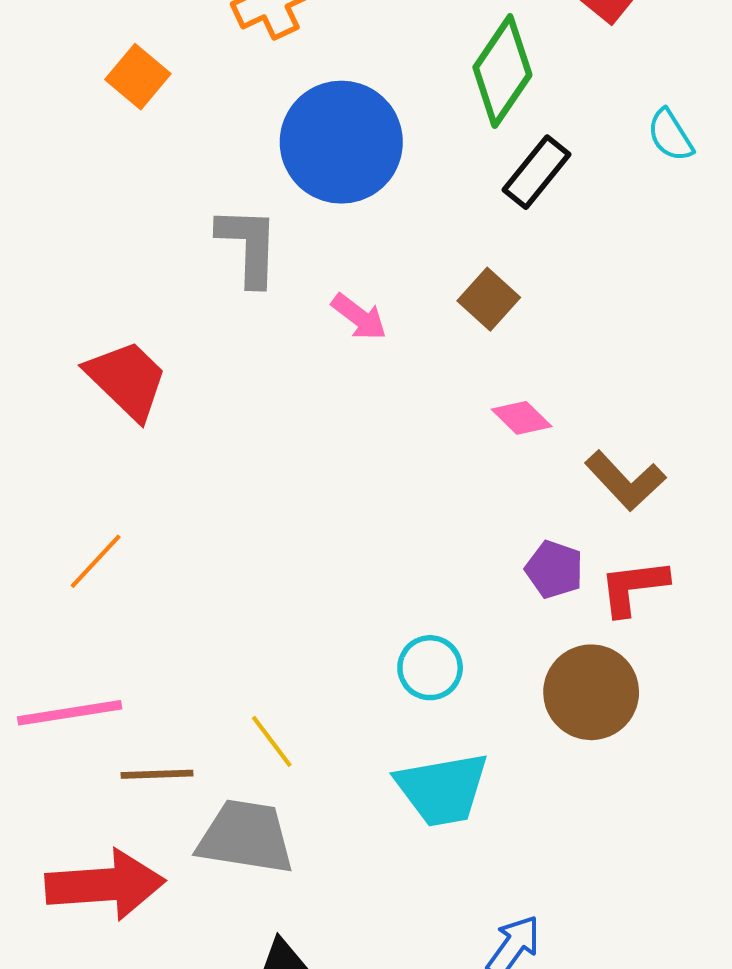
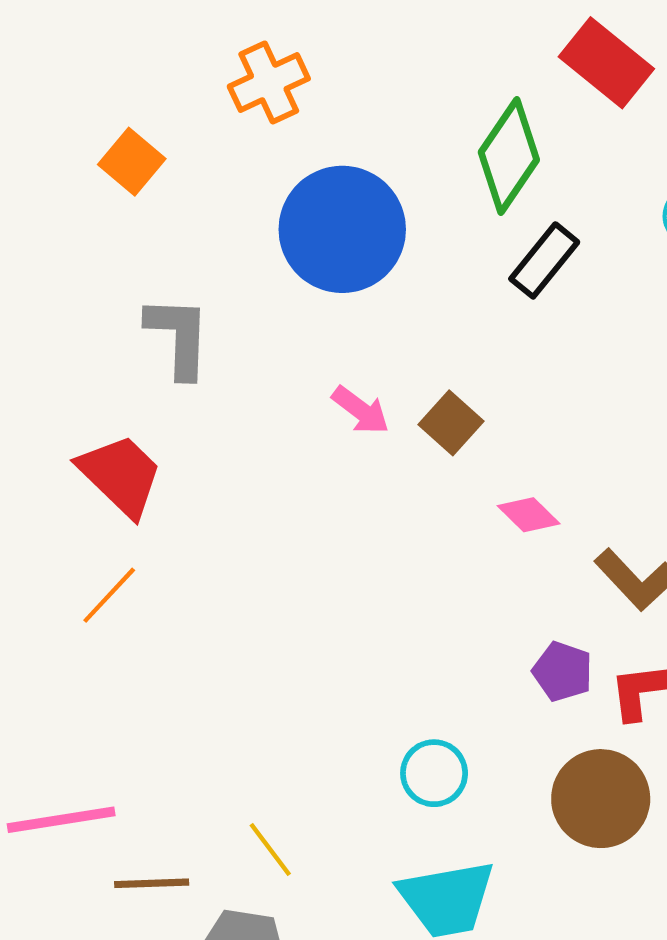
gray L-shape: (248, 246) -> (178, 337), moved
brown square: (489, 299) -> (451, 423), moved
orange line: (96, 561) -> (109, 595), moved

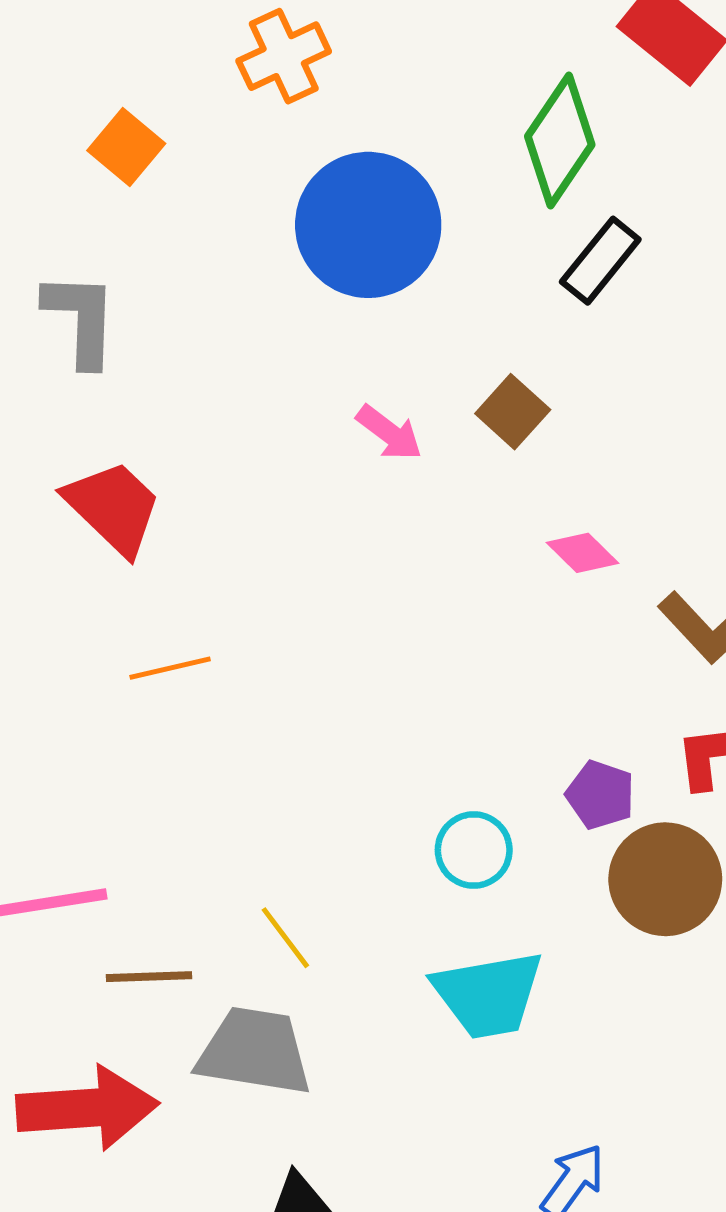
gray L-shape: (178, 337) -> (81, 319), moved
brown square: (451, 423) -> (513, 412), moved
orange line: (109, 595) -> (170, 668), moved, turned 34
purple pentagon: (563, 671) -> (600, 795), moved

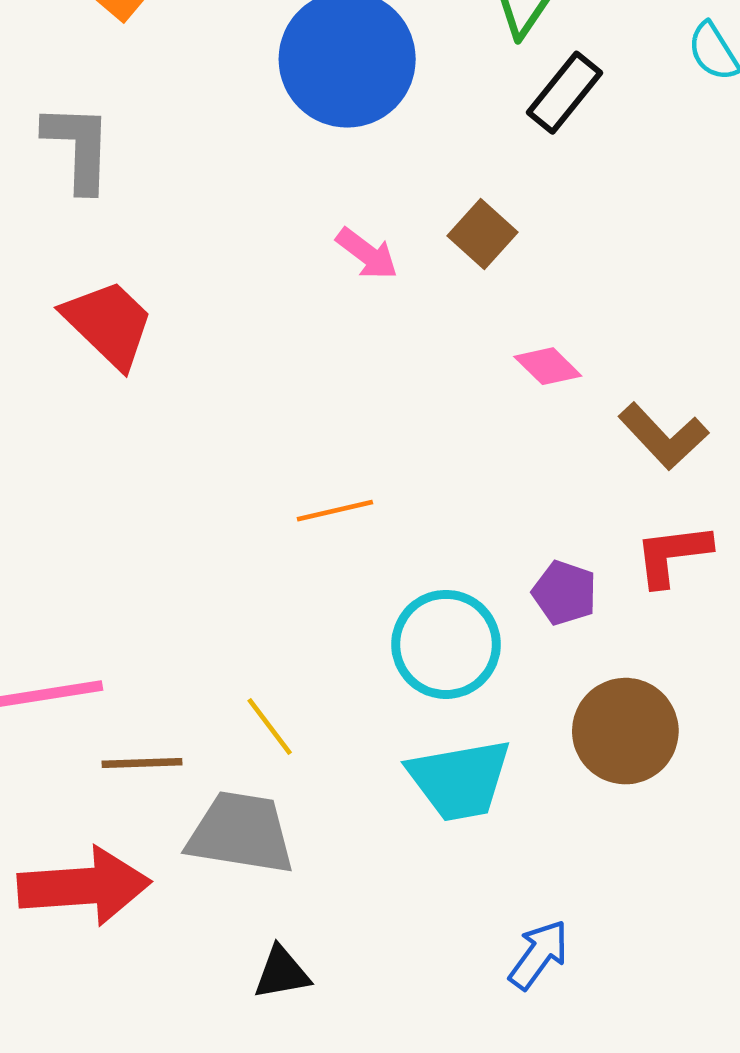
orange line: (170, 668) -> (335, 511), moved
cyan circle: (474, 850) -> (446, 644), size x1.5
brown circle: (665, 879) -> (625, 731), moved

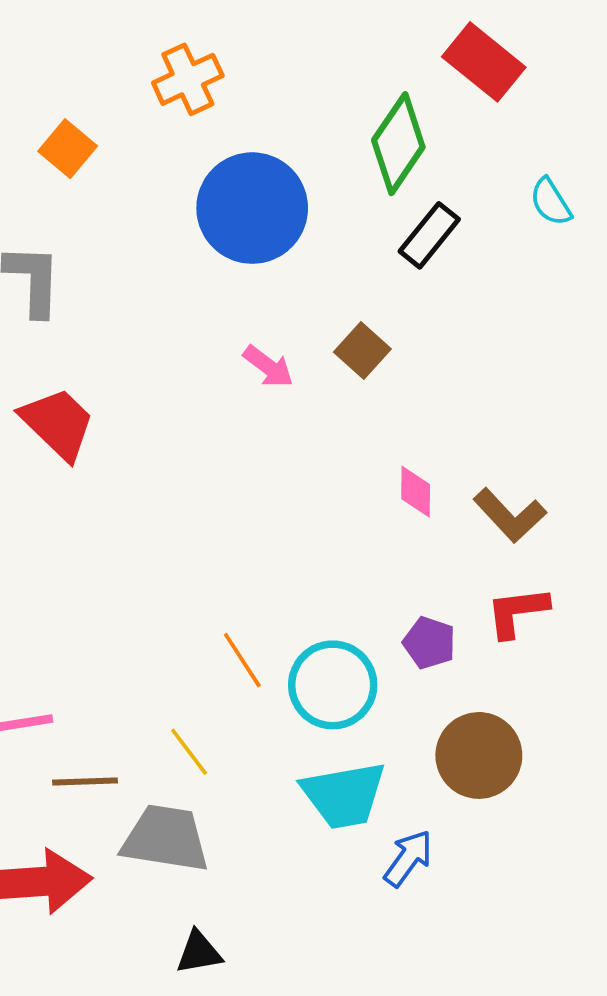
pink diamond: (548, 366) -> (416, 492), moved, turned 46
orange line: (335, 511) -> (242, 660), moved, turned 70
blue arrow: (539, 955) -> (408, 858), moved

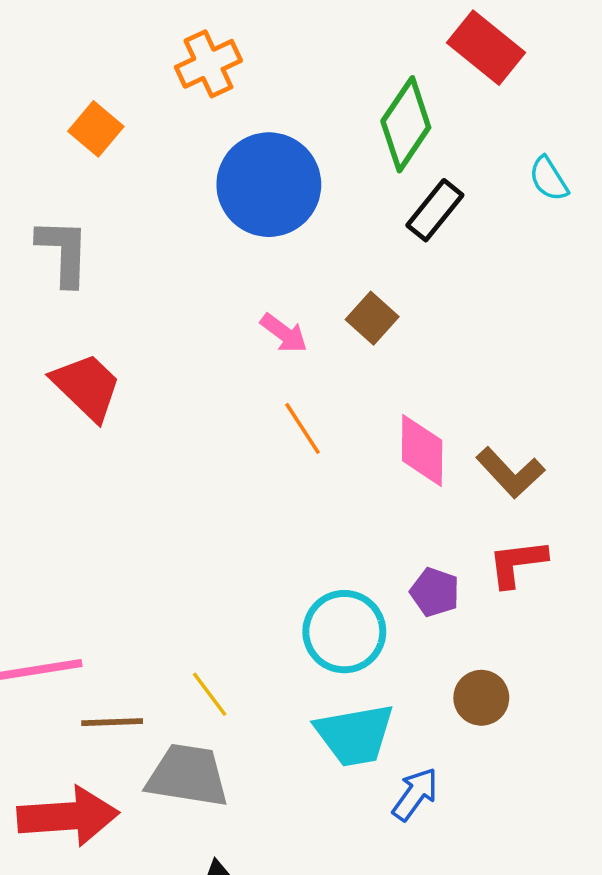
pink diamond: (416, 492) -> (422, 450), size x1.5
orange line: (242, 660) -> (303, 428), moved
brown circle: (479, 755) -> (481, 698), size x0.7

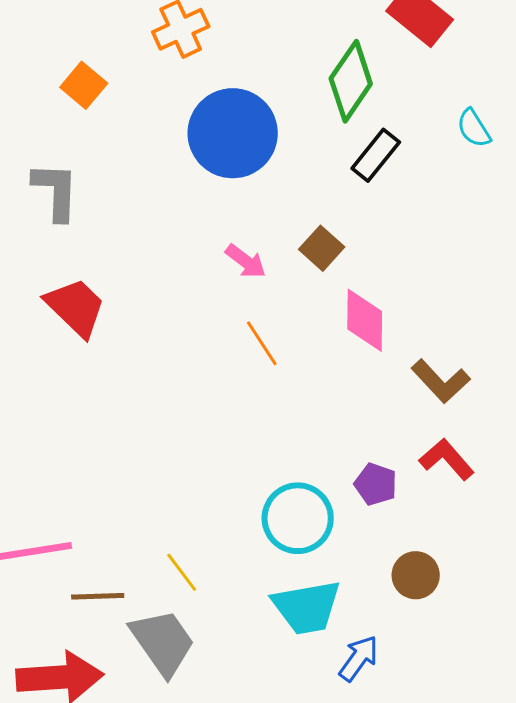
pink diamond: (422, 450) -> (365, 320), moved
red L-shape: (517, 563) -> (447, 459), turned 56
gray trapezoid: (188, 776) -> (163, 642), turned 46

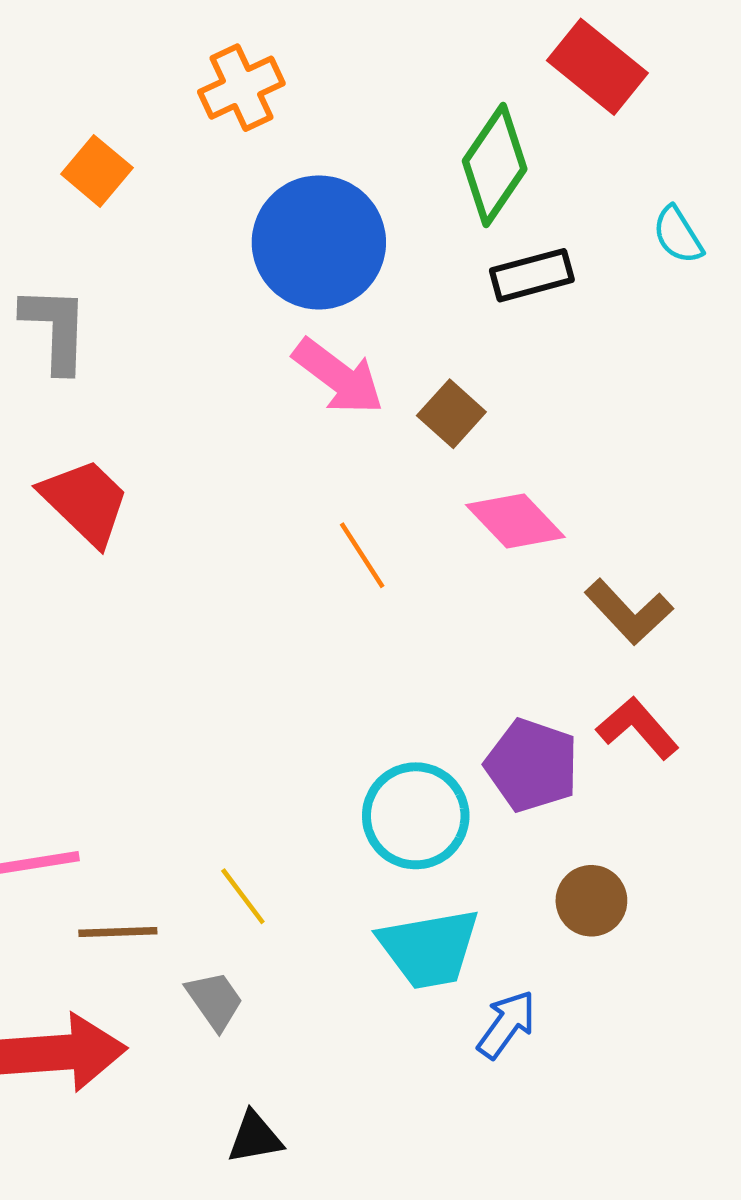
black rectangle: (376, 155) -> (532, 275), turned 36
pink arrow: (246, 261) -> (338, 377), moved, size x1.5
pink diamond: (365, 320) -> (515, 521), turned -44
purple pentagon: (376, 484) -> (532, 765), size x1.5
gray trapezoid: (163, 642) -> (215, 1001), size x0.6

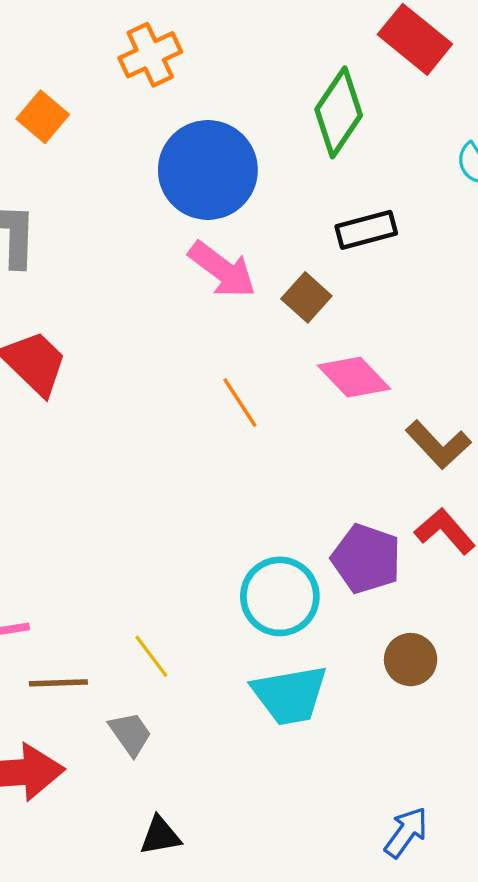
black rectangle: (532, 275) -> (366, 230), moved
blue arrow: (507, 1024) -> (406, 832), moved

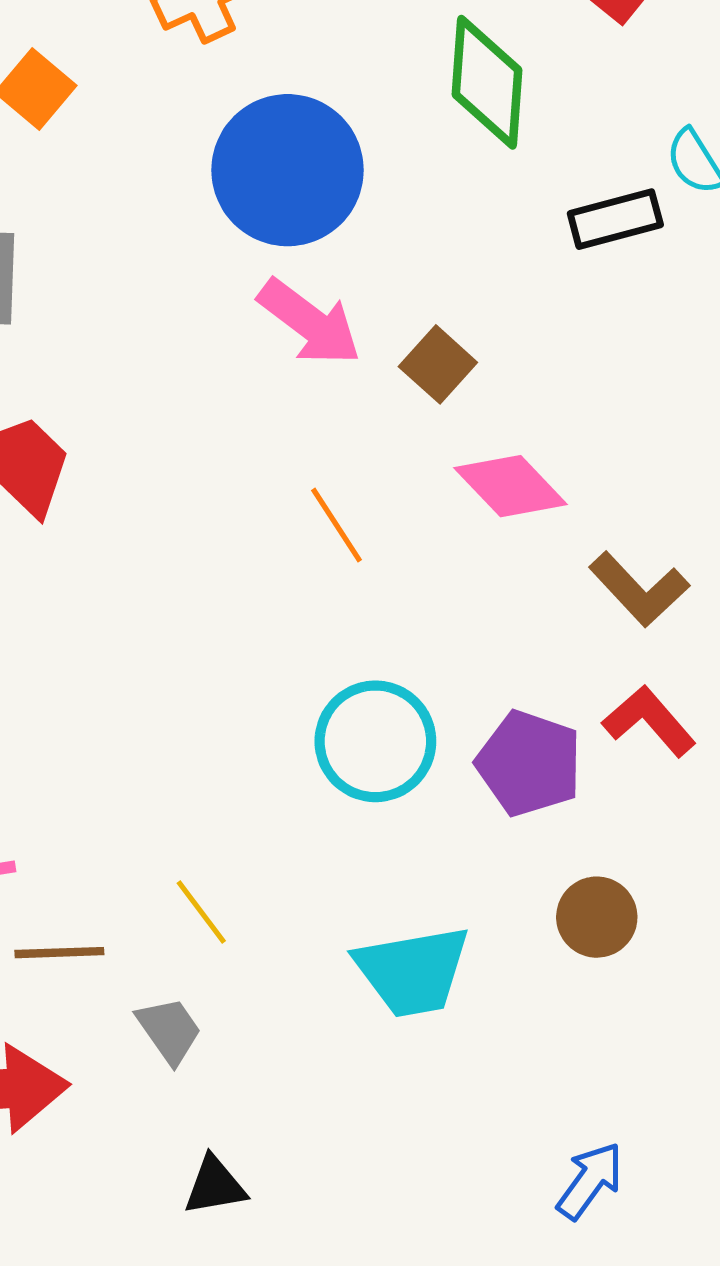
green diamond: (339, 112) -> (487, 82), turned -30
black rectangle: (366, 230) -> (615, 219), moved
cyan circle: (280, 596) -> (375, 741), moved

